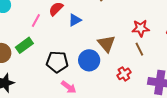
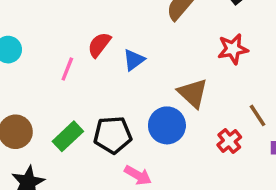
red star: (141, 28) -> (233, 49), moved
green rectangle: (24, 45) -> (68, 136), moved
brown line: (139, 49) -> (257, 115), moved

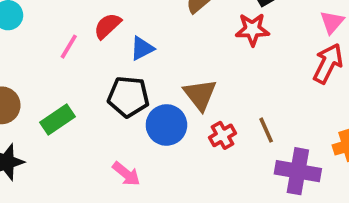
red star: (233, 49) -> (252, 29), moved
black pentagon: (113, 135) -> (128, 97), moved
red cross: (229, 141) -> (223, 135), moved

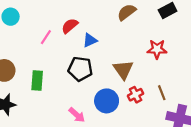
red star: (252, 29) -> (157, 49), moved
green rectangle: (57, 119) -> (37, 80), turned -54
blue circle: (166, 125) -> (107, 101), moved

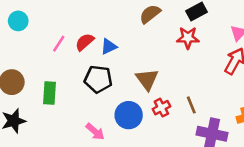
red semicircle: (70, 26) -> (85, 42), moved
red star: (157, 49) -> (188, 38), moved

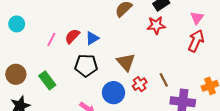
green rectangle: (49, 93) -> (47, 80), turned -36

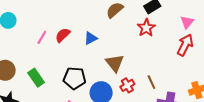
red star: (156, 25) -> (146, 28), turned -30
blue triangle: (92, 38) -> (91, 38), moved
black pentagon: (86, 66) -> (75, 78), moved

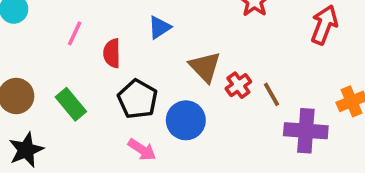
red semicircle: (63, 35) -> (112, 53), moved, turned -42
black pentagon: (75, 78) -> (138, 99), turned 30
red cross: (127, 85) -> (238, 85), moved

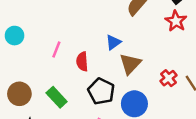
brown triangle: (205, 67) -> (130, 64), moved, turned 30

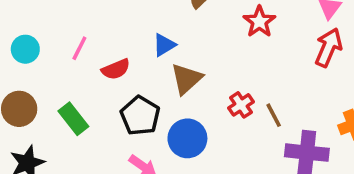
cyan circle: (15, 36) -> (25, 49), moved
red semicircle: (82, 61) -> (116, 69), turned -114

